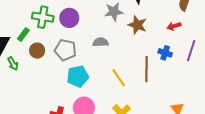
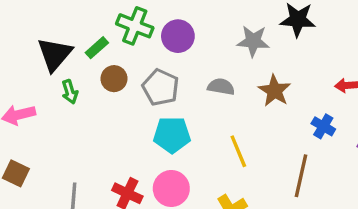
brown star: (137, 25) -> (275, 91), moved
brown line: (147, 69) -> (301, 176), moved

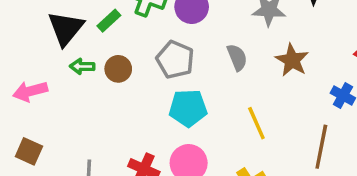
brown circle: (114, 79) -> (118, 69), moved
gray semicircle: (221, 87) -> (237, 57), turned 60
green arrow: (70, 92) -> (82, 66), turned 110

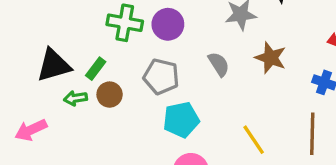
green rectangle: (109, 21) -> (96, 69), moved
black triangle: (66, 28) -> (54, 65), turned 45
yellow line: (256, 123) -> (254, 140), moved

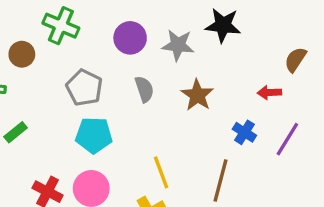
purple circle: (168, 24) -> (130, 38), moved
green rectangle: (96, 69) -> (16, 132), moved
brown circle: (110, 95) -> (22, 54), moved

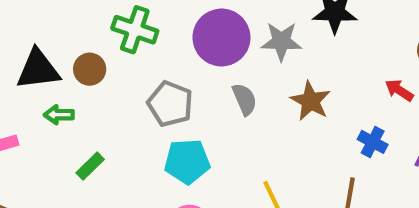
purple circle: (130, 38) -> (221, 38), size x1.4
red arrow: (269, 93) -> (399, 90), turned 40

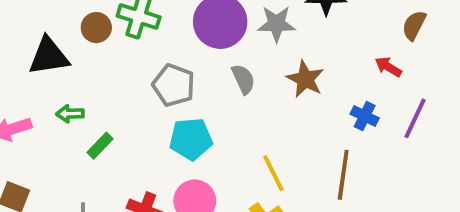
brown circle: (90, 69) -> (96, 28), moved
green arrow: (59, 115) -> (70, 114), moved

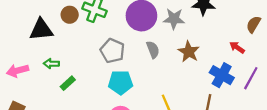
blue cross: (365, 116) -> (222, 75), size x1.5

